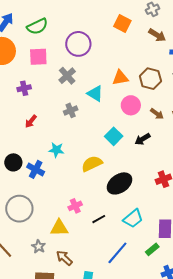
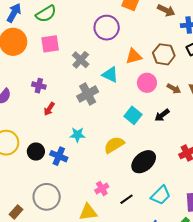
purple circle: (78, 44) -> (107, 28), moved
purple cross: (24, 88) -> (39, 86), moved, turned 32
gray cross: (71, 110) -> (88, 94), size x1.5

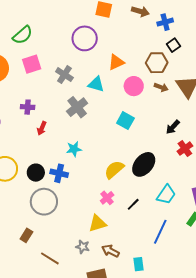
brown hexagon: (164, 54) -> (157, 63), moved
black arrow: (162, 115) -> (173, 127), moved
yellow semicircle: (114, 145) -> (114, 170), moved
gray circle: (47, 197) -> (44, 202), moved

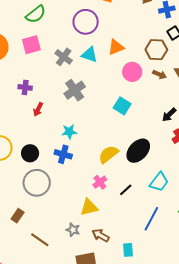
green semicircle: (23, 35) -> (36, 14), moved
cyan triangle: (96, 84) -> (89, 55), moved
blue cross: (59, 173) -> (63, 154), moved

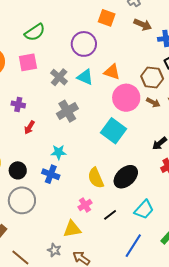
orange triangle: (116, 47) -> (112, 72), turned 36
pink circle: (132, 72) -> (126, 98), size x1.4
cyan square: (122, 106) -> (113, 131), size x1.4
yellow semicircle: (108, 154) -> (96, 178), turned -80

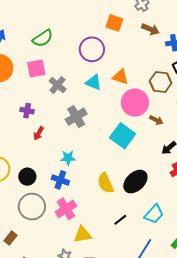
gray cross: (59, 77) -> (58, 85), moved
brown arrow: (153, 102) -> (156, 120), moved
pink cross: (85, 205) -> (66, 209), moved, size x1.5

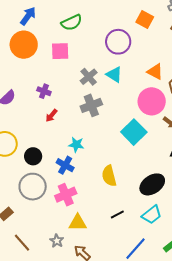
orange triangle: (120, 77) -> (155, 72), moved
gray cross: (58, 85) -> (89, 77), moved
black ellipse: (135, 182) -> (152, 184), moved

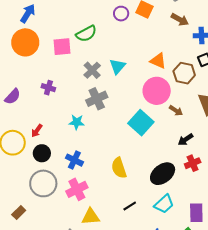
green semicircle: (72, 23) -> (86, 34), moved
purple circle: (118, 42) -> (121, 14), moved, size x0.6
cyan triangle: (114, 75) -> (118, 66), turned 42
red arrow: (51, 116) -> (37, 131), moved
cyan star: (76, 145) -> (77, 122), moved

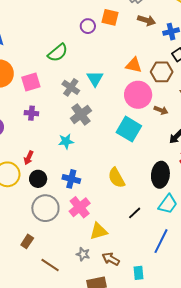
pink square: (62, 47) -> (31, 82), moved
black ellipse: (163, 174) -> (160, 175), turned -35

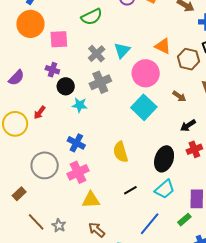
pink circle: (138, 95) -> (146, 73), moved
black circle: (38, 179) -> (66, 86), moved
gray star: (83, 254) -> (59, 225), moved

